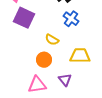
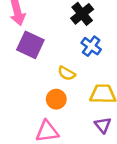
purple triangle: (65, 80) -> (103, 125), moved

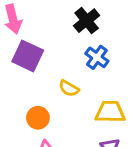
orange circle: (56, 99) -> (38, 118), moved

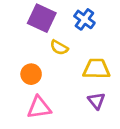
purple square: (28, 56) -> (42, 18), moved

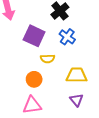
yellow semicircle: (59, 47) -> (48, 59), turned -32
orange circle: (31, 74) -> (34, 79), moved

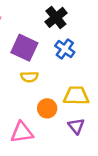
yellow semicircle: (48, 59) -> (29, 77), moved
orange circle: (34, 79) -> (47, 108), moved

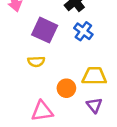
yellow semicircle: (29, 77) -> (36, 62), moved

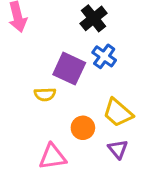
purple square: (45, 30) -> (69, 69), moved
yellow trapezoid: (94, 76) -> (118, 113), turned -140

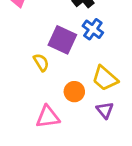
yellow semicircle: (45, 94) -> (41, 62), turned -120

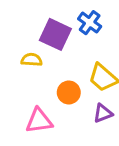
yellow semicircle: (41, 62) -> (32, 60), turned -54
purple triangle: (105, 110) -> (103, 113), turned 48

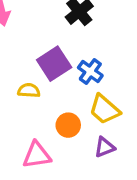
blue cross: (90, 23) -> (90, 72), moved
purple square: (55, 34) -> (54, 64), turned 32

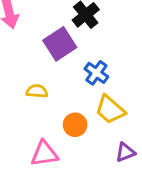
purple square: (54, 64) -> (60, 44), moved
purple triangle: (104, 147) -> (125, 152), moved

